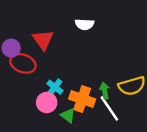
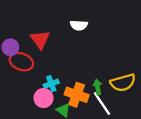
cyan cross: (55, 87) -> (51, 84), turned 32

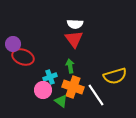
red triangle: (40, 40) -> (74, 39), moved
green arrow: (98, 87) -> (70, 66), moved

